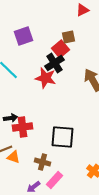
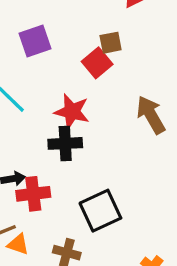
black cross: (54, 63) -> (65, 143), moved, turned 30
black square: (62, 137) -> (100, 211), turned -30

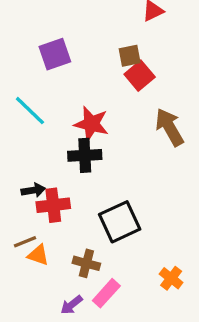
red square: (97, 63) -> (140, 76), moved

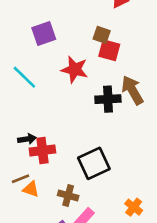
brown square: (130, 56) -> (102, 35), turned 30
red square: (140, 76) -> (109, 50), turned -35
red star: (91, 124) -> (75, 70), moved
black cross: (85, 155) -> (108, 99), moved

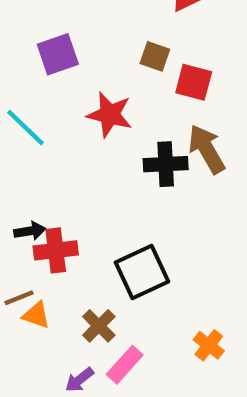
red square: (109, 50) -> (194, 82), moved
brown cross: (68, 196) -> (99, 326), turned 30

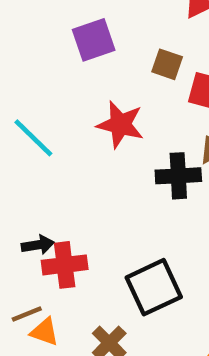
purple square: (58, 54) -> (94, 40), moved

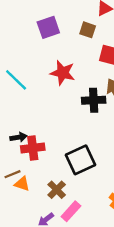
brown square: (167, 64) -> (88, 30), moved

